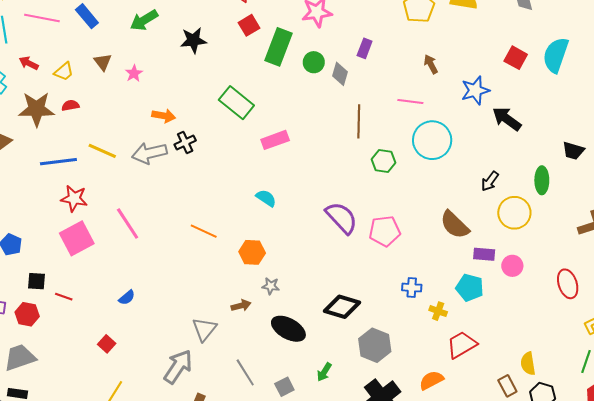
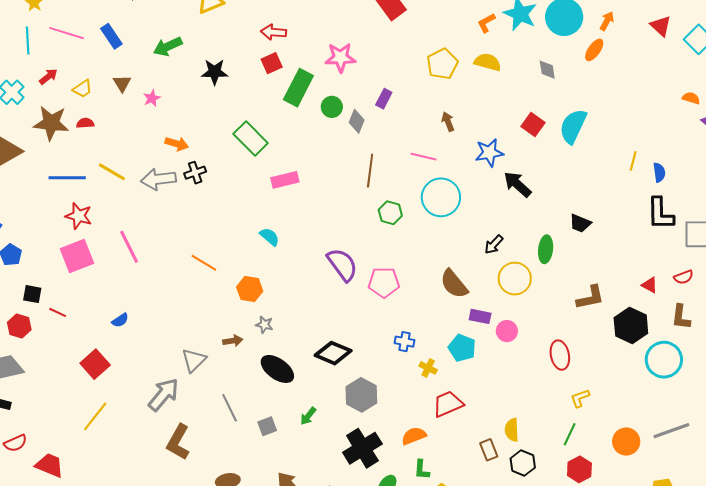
red arrow: (29, 63) -> (48, 77), turned 108
red square: (107, 344) -> (95, 364), size x1.6

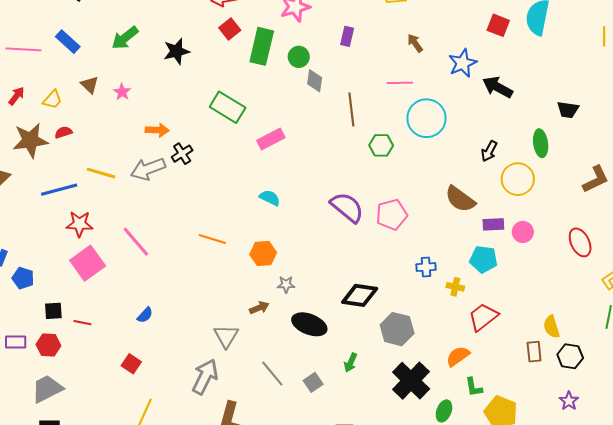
gray diamond: (357, 121) -> (315, 81), moved
red square: (95, 364) -> (131, 364), size x0.7
brown rectangle: (489, 450) -> (534, 352), turned 30

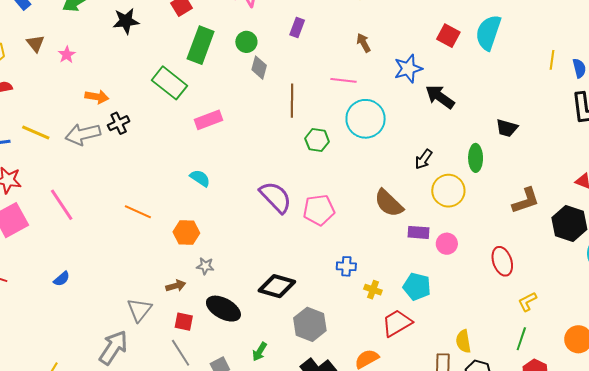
green rectangle: (262, 46) -> (201, 45), moved
cyan pentagon: (483, 259) -> (417, 286), moved
red square: (131, 364) -> (184, 322), moved, turned -30

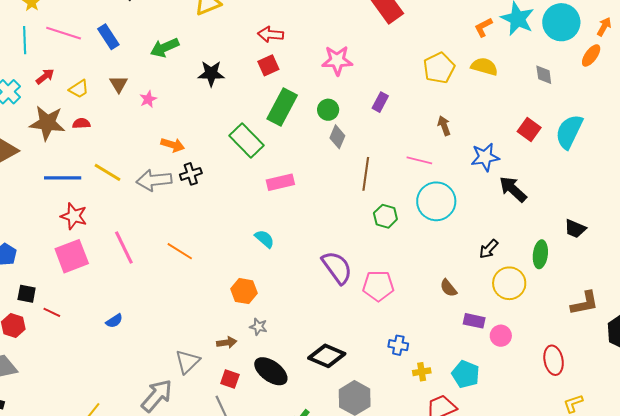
brown semicircle: (389, 203) -> (448, 288), size x0.6
orange line: (138, 212) -> (180, 251), moved
yellow cross: (373, 290) -> (422, 372), turned -36

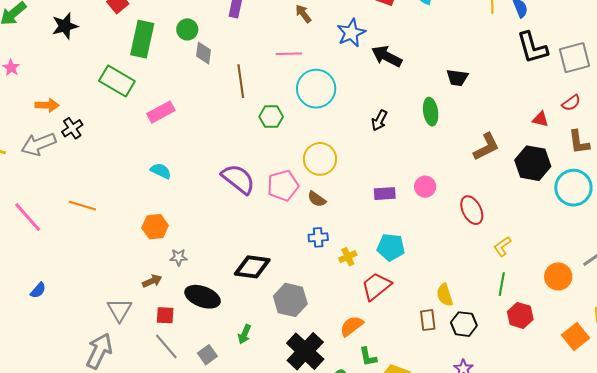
yellow circle: (509, 283) -> (320, 159), moved
brown semicircle: (448, 288) -> (317, 199), moved
pink circle: (501, 336) -> (425, 187), moved

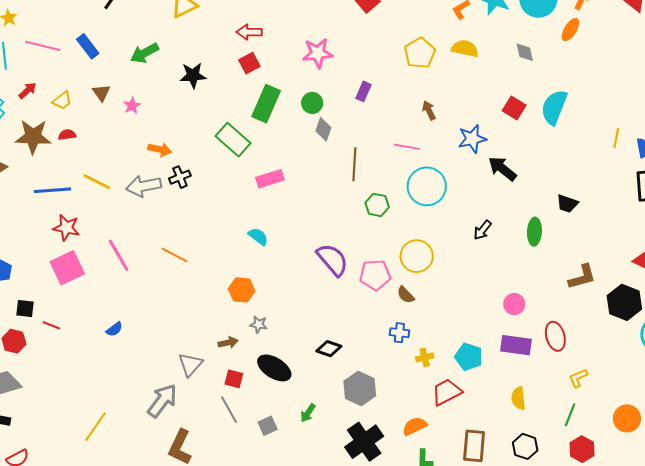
purple rectangle: (385, 194) -> (516, 345), moved, size x1.4
black diamond: (252, 267) -> (329, 349), size x0.7
yellow semicircle: (445, 295) -> (518, 398), moved
brown rectangle: (428, 320) -> (474, 446), moved, size x1.5

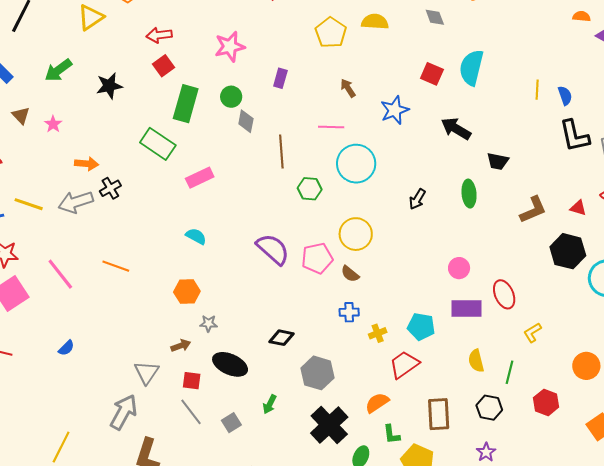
black arrow: (502, 169) -> (456, 129), moved
brown L-shape: (582, 277) -> (533, 210), moved
green line: (570, 415) -> (510, 372), moved

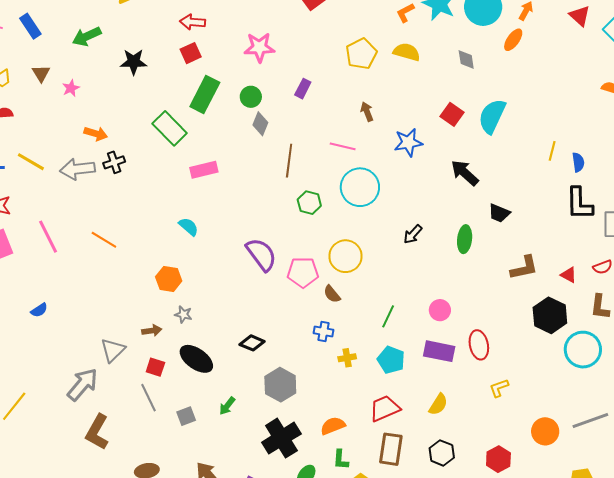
yellow semicircle: (476, 361) -> (438, 404), turned -145
red trapezoid: (404, 365) -> (385, 408), moved
green line: (510, 372) -> (388, 316), moved

